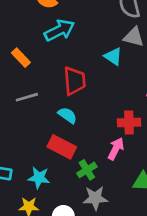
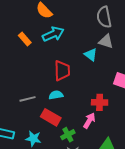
orange rectangle: (21, 58) -> (25, 39), moved
gray line: (27, 97) -> (27, 99), moved
cyan semicircle: (67, 115) -> (56, 95), turned -48

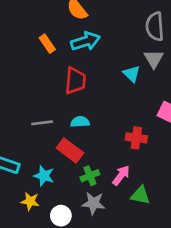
gray triangle: (106, 41) -> (154, 59), turned 35
red trapezoid: (62, 71) -> (75, 81), moved
pink arrow: (89, 121) -> (121, 175), moved

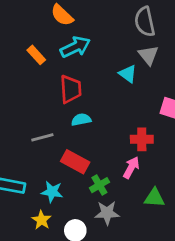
cyan semicircle: (80, 122) -> (81, 120), moved
pink arrow: (121, 175) -> (131, 168), moved
yellow star: (30, 201) -> (41, 220), turned 30

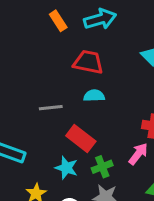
red trapezoid: (71, 89) -> (88, 62), turned -84
cyan star: (52, 192) -> (66, 168), moved

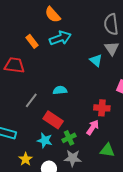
red trapezoid: (88, 62) -> (14, 65), moved
gray line: (51, 108) -> (31, 100), turned -42

